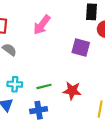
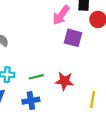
pink arrow: (42, 25) -> (61, 15), moved

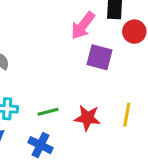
yellow line: (93, 99) -> (127, 115), moved
blue cross: (31, 101) -> (40, 145), turned 35

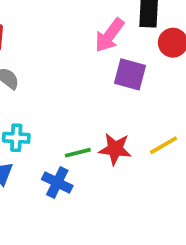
green line: (48, 112) -> (78, 153), moved
yellow line: (127, 115) -> (164, 145), turned 50

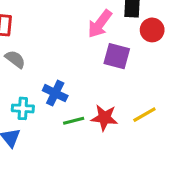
blue cross: (57, 183) -> (55, 93), moved

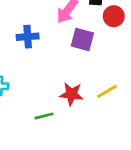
blue cross: (55, 93) -> (28, 37), moved, turned -30
green line: (74, 121) -> (44, 116), moved

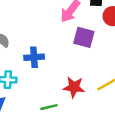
blue cross: (28, 37) -> (34, 57), moved

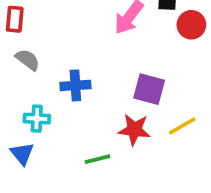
purple square: (84, 37) -> (149, 89), moved

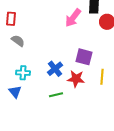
blue cross: (75, 85) -> (55, 69), moved, turned -35
yellow line: (182, 126) -> (102, 77), turned -56

